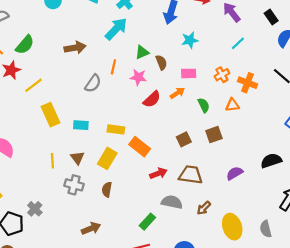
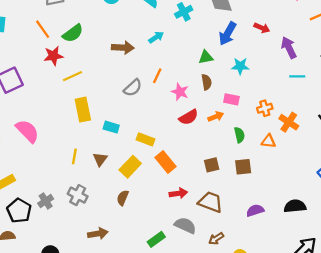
cyan arrow: (116, 29) -> (156, 37), moved, size x0.6
cyan line: (238, 43) -> (297, 76), moved, turned 32
green triangle: (142, 52) -> (206, 57), moved
gray cross: (74, 185) -> (78, 195), moved

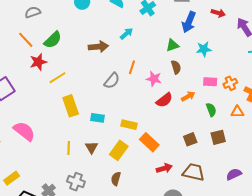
pink rectangle: (231, 99) -> (210, 82), moved

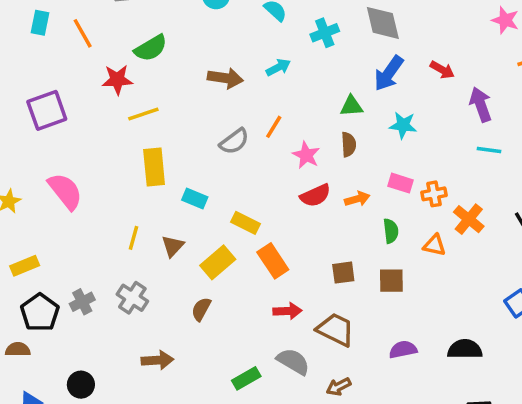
orange line: (26, 40) -> (83, 33), moved

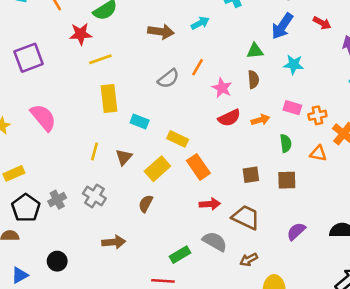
purple semicircle: (403, 350) -> (296, 231), turned -30

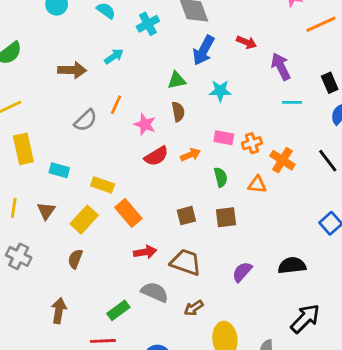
brown arrow: (114, 242) -> (59, 311), moved, turned -70

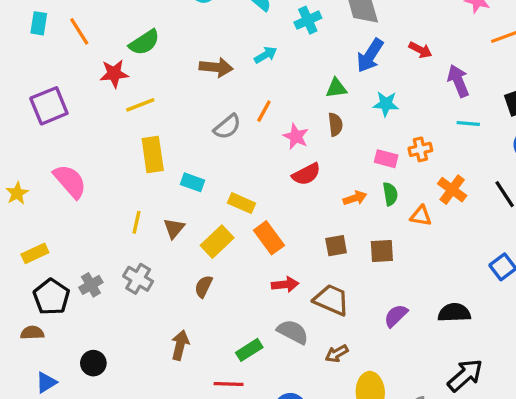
orange cross: (252, 143) -> (420, 149), moved
orange arrow: (190, 155) -> (355, 198), moved
green semicircle: (221, 177) -> (390, 194), moved

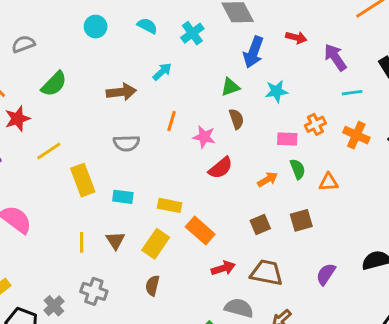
red star: (114, 74) -> (18, 119), moved
yellow line: (140, 105) -> (49, 151), moved
gray semicircle: (227, 127) -> (126, 143), moved, turned 50
orange cross: (452, 190) -> (356, 135), moved

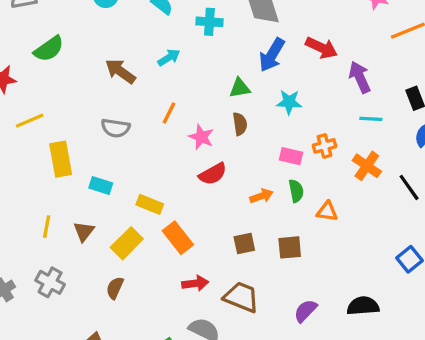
cyan cross: (192, 33) -> (209, 22), turned 30
red arrow: (296, 38) -> (321, 48), size x1.4
brown arrow: (121, 92) -> (120, 71), turned -148

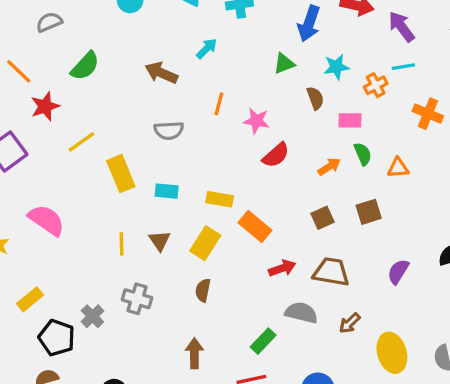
cyan line: (371, 119) -> (403, 67), moved
brown semicircle: (240, 124) -> (315, 98), moved
orange cross: (325, 146) -> (376, 85), moved

